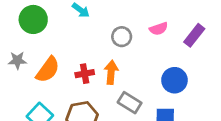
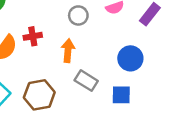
red cross: (85, 74) -> (33, 36), moved

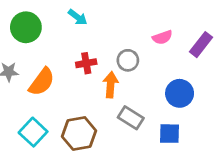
gray circle: (78, 15) -> (128, 60), moved
red cross: (33, 36) -> (86, 63), moved

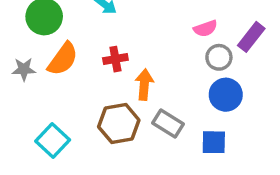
gray circle: (128, 60) -> (219, 57), moved
orange semicircle: (42, 82) -> (63, 59), moved
brown hexagon: (79, 134) -> (119, 124), moved

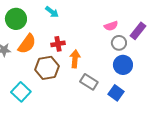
brown hexagon: (119, 124) -> (47, 68), moved
blue square: (214, 142) -> (116, 93), turned 35

